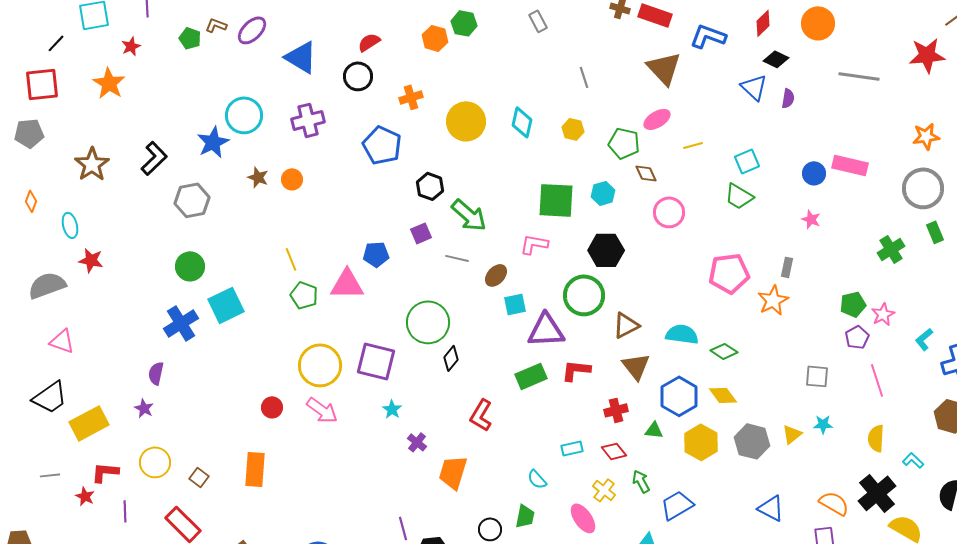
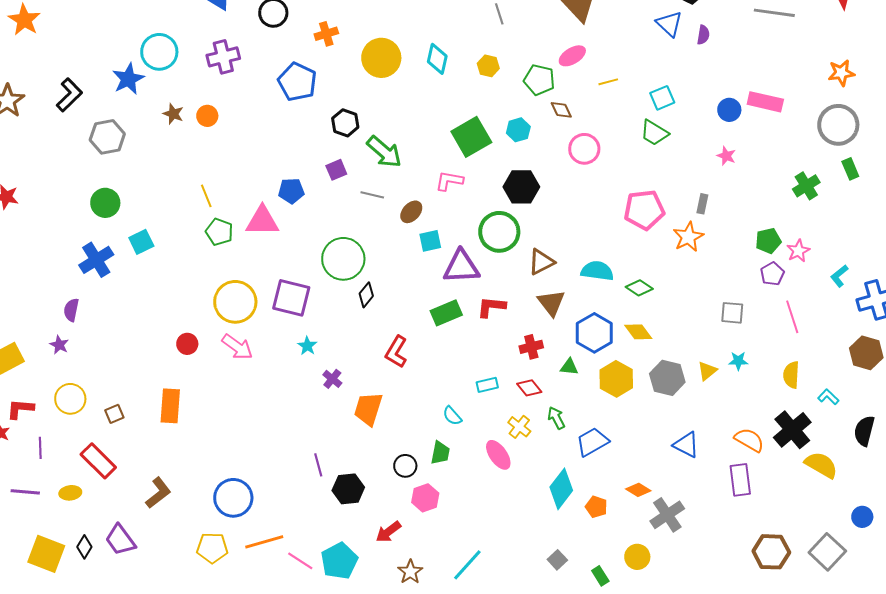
green square: (556, 200) -> (471, 137), turned -33
cyan square: (226, 305) -> (141, 242), size x0.7
brown square: (199, 477) -> (114, 414), turned 30

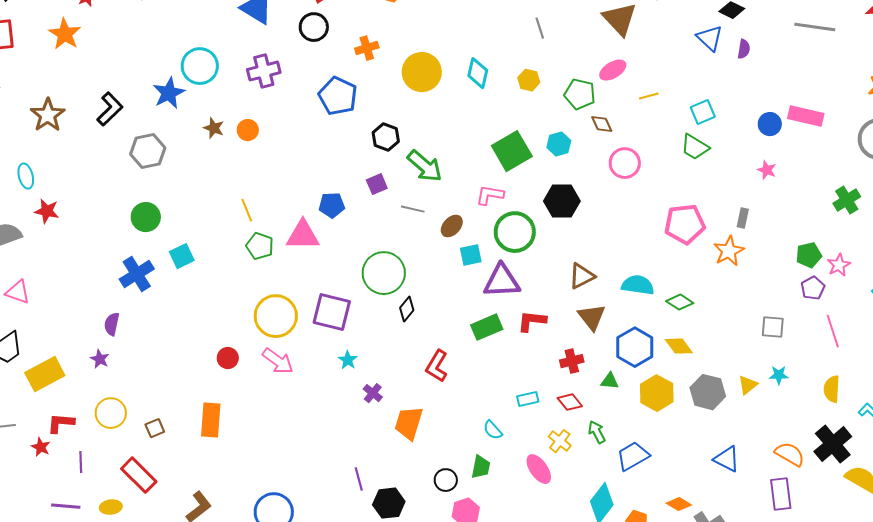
green circle: (499, 232) -> (515, 232), moved

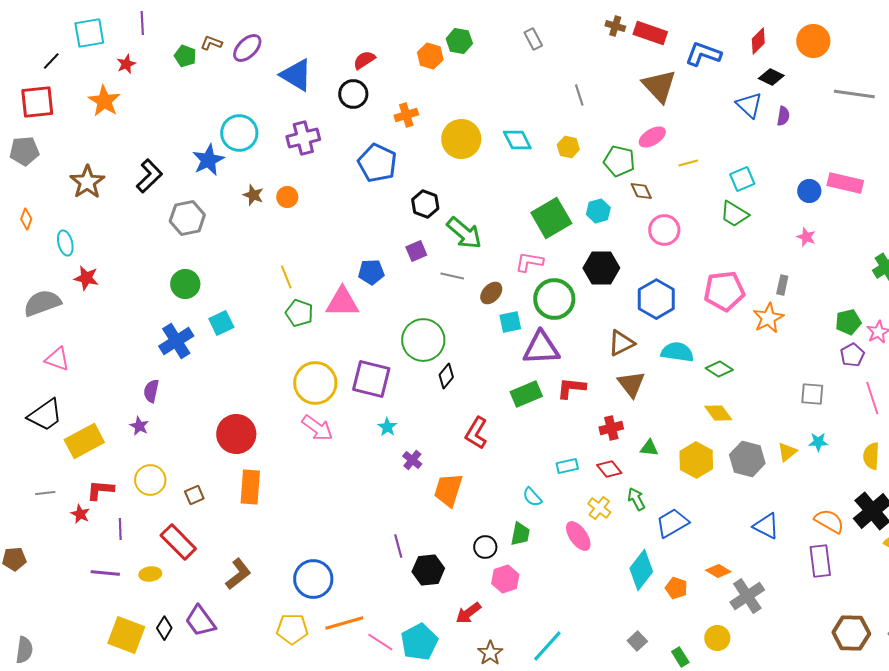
cyan diamond: (478, 73) -> (517, 140), turned -40
blue hexagon: (635, 347) -> (656, 299), moved
red circle: (228, 358) -> (236, 434), moved, size x1.8

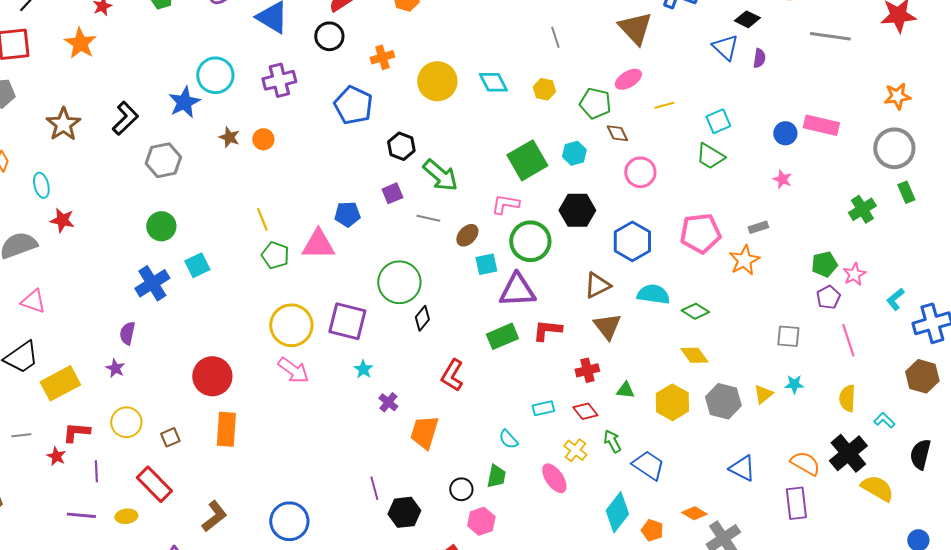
gray rectangle: (782, 285) -> (758, 227), turned 60
blue trapezoid: (672, 523) -> (648, 465), turned 64

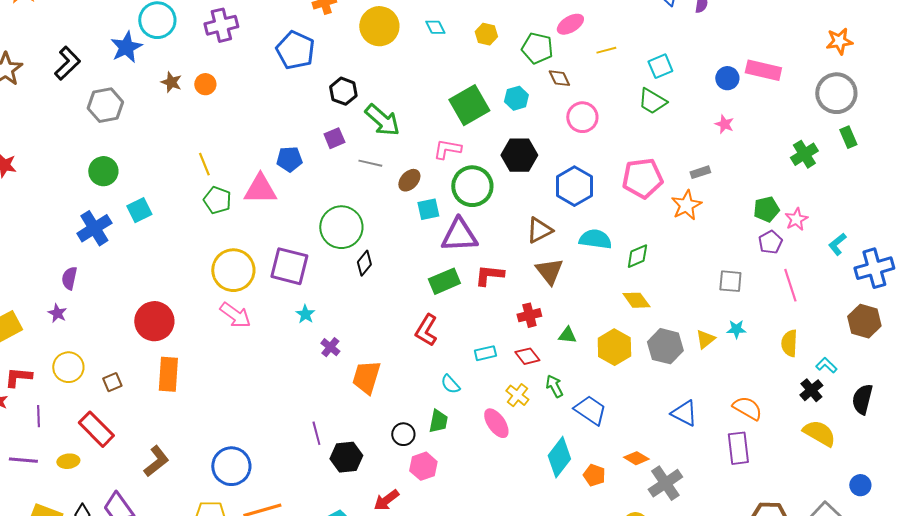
cyan diamond: (493, 82) -> (435, 27), size x0.7
green diamond: (695, 311) -> (637, 256), turned -56
red L-shape: (452, 375) -> (426, 330), moved
black cross: (848, 453) -> (811, 390), moved, size x0.6

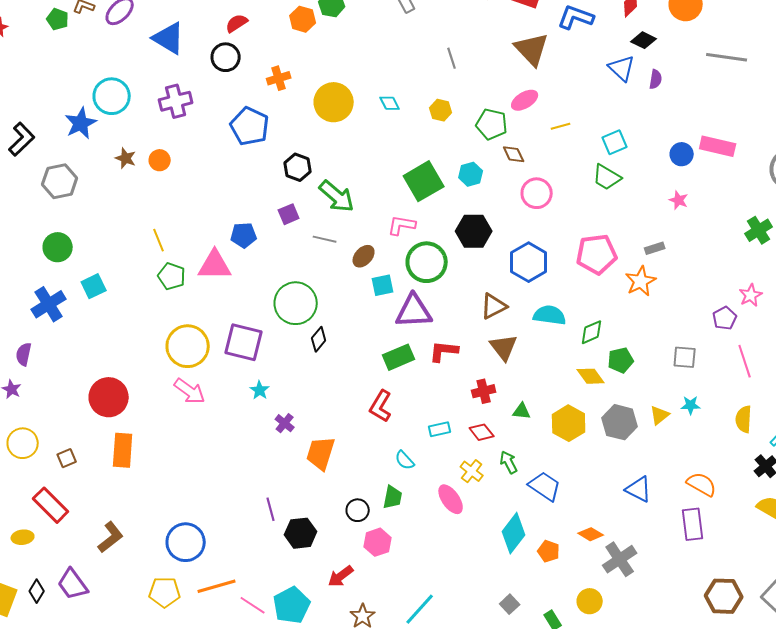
green pentagon: (766, 209) -> (621, 360), moved

